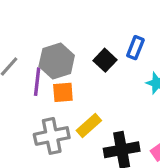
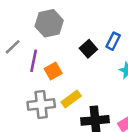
gray hexagon: (57, 61) -> (49, 23), moved
orange square: (63, 92) -> (53, 71), turned -30

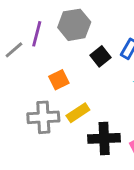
gray hexagon: (49, 23) -> (74, 25), moved
purple line: (34, 61) -> (37, 34), moved

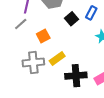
gray line: (14, 50) -> (21, 24), moved

